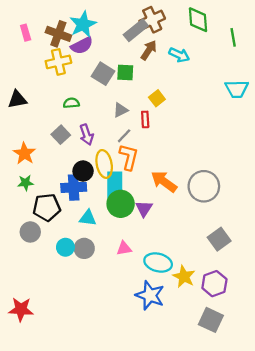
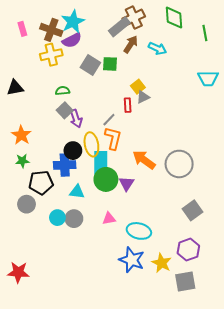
gray triangle: (121, 110) -> (143, 97), moved
gray square: (61, 135) -> (65, 110), moved
yellow star: (184, 277) -> (162, 263), moved
gray square: (211, 320) -> (185, 282), turned -35

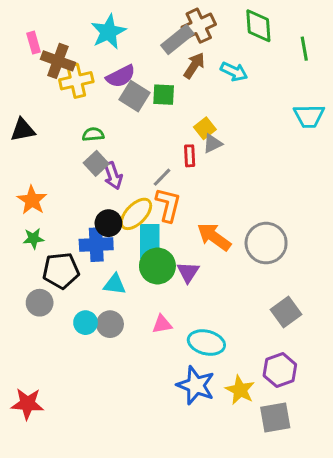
brown cross: (51, 30) -> (58, 61), moved
purple semicircle: (72, 40) -> (121, 76), moved
yellow ellipse: (91, 144) -> (136, 214), turned 55

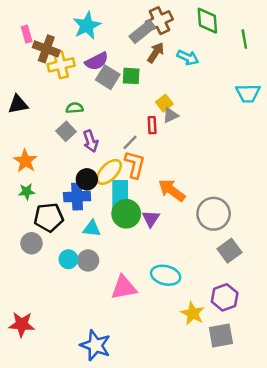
gray square: (96, 163) -> (66, 131), moved
gray circle: (266, 243) -> (214, 214), moved
pink triangle: (162, 324) -> (124, 288), moved, size x1.6
blue star: (196, 385) -> (95, 345), moved

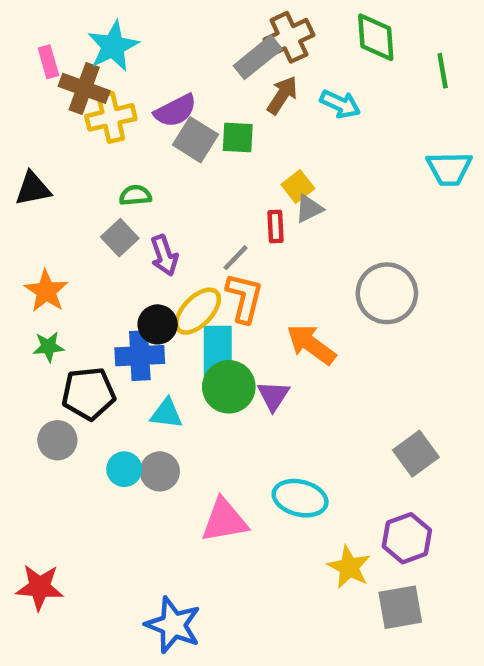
cyan star: (87, 26) -> (113, 46), moved
gray circle: (214, 214) -> (387, 293), moved

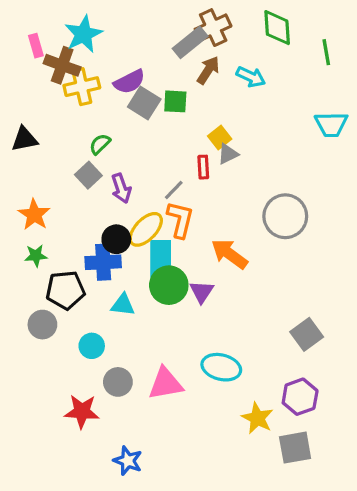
green semicircle: (135, 195) -> (100, 144), turned -40
gray circle: (160, 471) -> (118, 382), moved
red star: (40, 587) -> (82, 411), moved
blue star: (173, 625) -> (128, 461), size x0.7

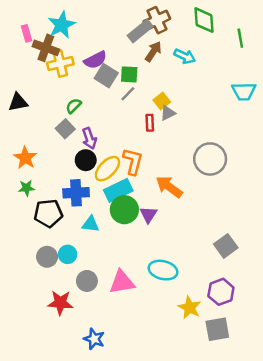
gray line: (174, 190) -> (128, 94), moved
black circle: (116, 239) -> (86, 160), moved
cyan rectangle: (161, 259) -> (118, 190), turned 64
gray circle: (42, 325) -> (47, 257), moved

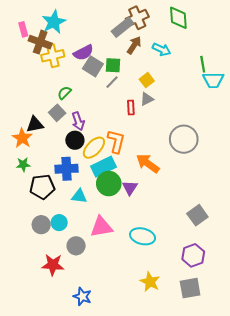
green line: (240, 38) -> (203, 64), moved
yellow square: (162, 101) -> (147, 80), moved
black triangle: (18, 102) -> (35, 124), moved
pink triangle: (122, 282) -> (101, 227), moved
yellow star: (190, 308) -> (150, 282), moved

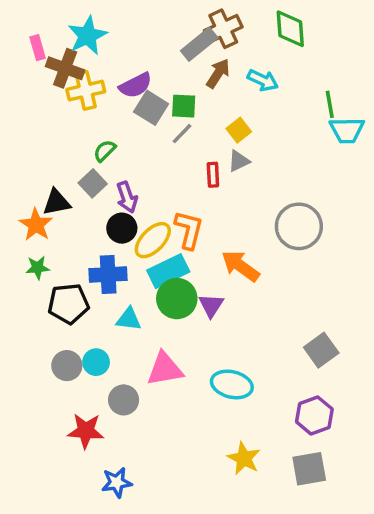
blue star: (82, 296) -> (117, 482), moved, turned -30

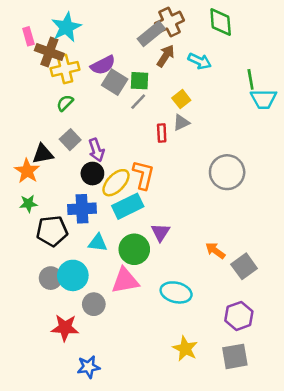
green semicircle: (105, 151) -> (65, 103), moved
orange arrow: (240, 266) -> (215, 251), moved, size x0.7
green circle: (177, 299) -> (134, 249), moved
cyan circle: (96, 362) -> (73, 275), size x1.5

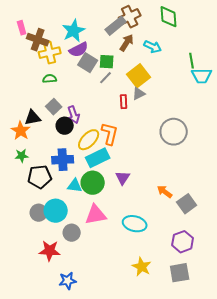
cyan star: (66, 27) -> (74, 31), moved
yellow square: (181, 99) -> (139, 76), size x1.6
green semicircle: (65, 103) -> (50, 79), turned 40
black circle: (92, 174) -> (65, 126), moved
green circle: (134, 249) -> (93, 183), moved

